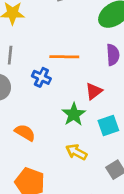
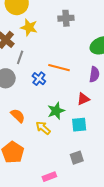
red triangle: (94, 91) -> (83, 99), moved
yellow arrow: (76, 152) -> (43, 128), moved

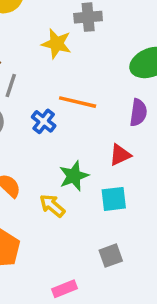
yellow star: (29, 27) -> (57, 44), moved

